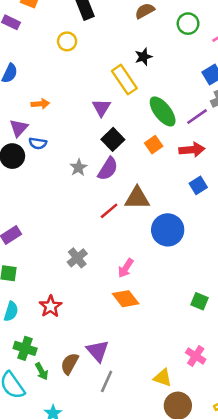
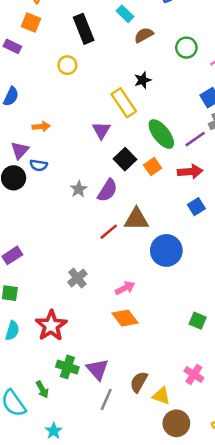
black square: (113, 139) -> (125, 159), moved
pink arrow: (126, 268) -> (125, 288), turned -150
red star: (51, 306) -> (51, 326), size x1.4
green cross: (25, 348) -> (67, 367), moved
brown semicircle: (70, 364) -> (139, 382), moved

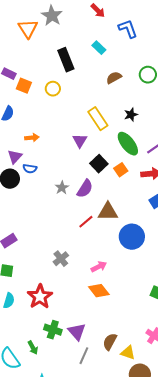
orange square: (31, 23) -> (24, 86), moved
brown semicircle: (144, 35) -> (114, 78), moved
black star: (143, 80) -> (131, 115), moved

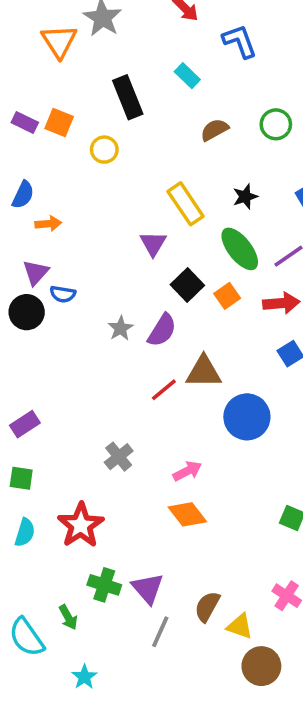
orange square: (24, 86) -> (59, 123), moved
orange arrow: (32, 138) -> (48, 224), moved

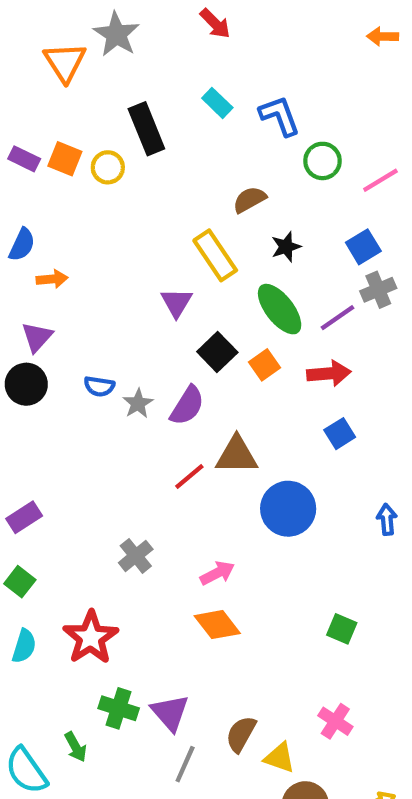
blue L-shape: (240, 41) -> (280, 116), moved
brown semicircle: (214, 130) -> (249, 200), moved
yellow circle: (104, 150) -> (108, 167), moved
blue semicircle: (63, 294) -> (99, 386), moved
green square: (21, 478) -> (20, 582), turned 30

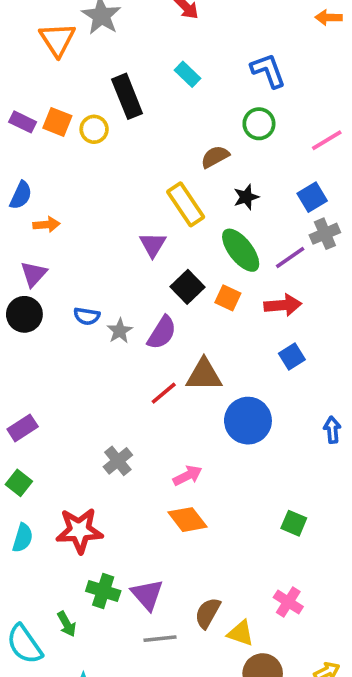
blue L-shape: (280, 116) -> (268, 71), moved
green circle: (322, 161) -> (259, 124), moved
orange square: (265, 365) -> (228, 298), turned -30
red star: (91, 637) -> (79, 531), turned 30
gray line: (185, 764) -> (160, 639), turned 60

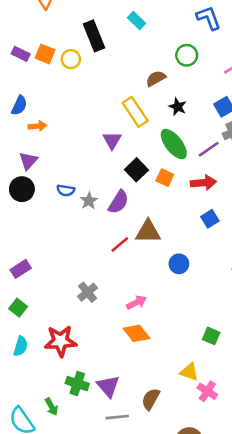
blue L-shape: (268, 71) -> (209, 18), moved
black star: (246, 197) -> (178, 107), turned -30
blue circle: (248, 421) -> (179, 264), size x0.6
yellow triangle: (241, 633) -> (189, 372), moved

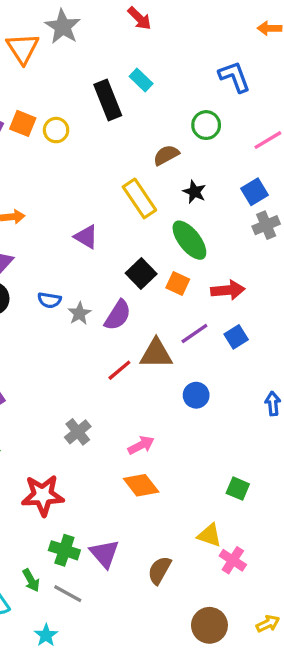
black rectangle: (94, 36) -> (108, 100), moved
purple triangle: (112, 140) -> (86, 237), moved, turned -30
purple line: (209, 149) -> (194, 334), moved
gray line: (117, 417) -> (68, 594), moved, turned 35

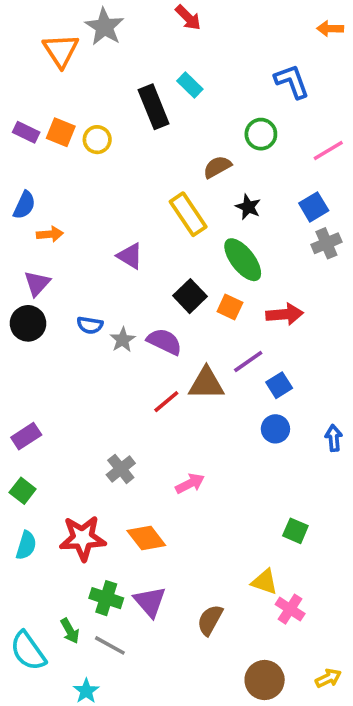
purple semicircle: (118, 315) -> (164, 342), turned -96
blue square: (236, 337) -> (279, 385), moved
blue circle: (196, 395) -> (275, 429), moved
orange diamond: (141, 485) -> (146, 538), moved

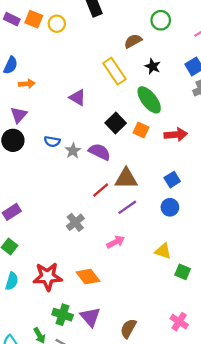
purple line: (248, 362) -> (127, 207), moved
gray cross: (121, 469) -> (75, 222), moved
yellow triangle: (265, 582) -> (163, 251), moved

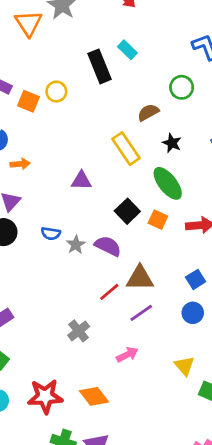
orange square: (34, 19) -> (28, 101), moved
purple triangle: (78, 98) -> (81, 181), turned -30
yellow triangle: (163, 251) -> (184, 366), turned 30

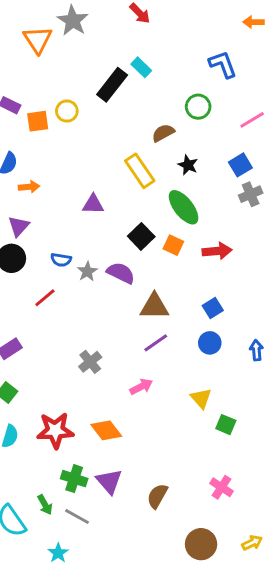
black rectangle: (99, 66) -> (112, 85), turned 60
orange square: (28, 101) -> (38, 121), turned -30
red line: (109, 292) -> (45, 298), moved

